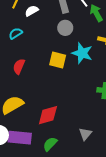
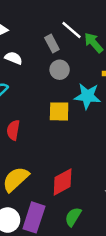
white semicircle: (32, 11) -> (14, 58), turned 64
purple rectangle: (20, 138) -> (34, 217), turned -65

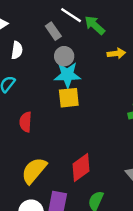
white semicircle: (14, 58) -> (17, 50), turned 84
cyan star: (87, 96) -> (67, 75), moved

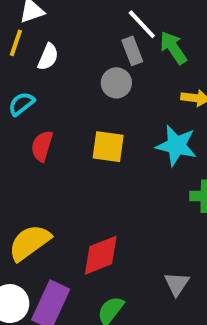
gray rectangle: (53, 31) -> (132, 51), moved
cyan star: (67, 75) -> (176, 145), moved
red semicircle: (26, 122) -> (42, 146), moved

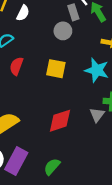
red diamond: (101, 255) -> (60, 121), moved
gray triangle: (177, 284) -> (97, 115), moved

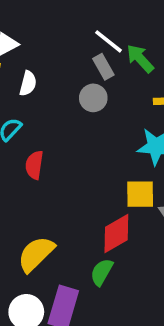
yellow square: (56, 69) -> (140, 194), moved
green semicircle: (52, 167) -> (102, 272), moved

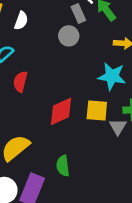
red diamond: (116, 233) -> (61, 111), moved
green semicircle: (102, 272) -> (63, 166), turned -42

